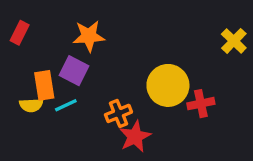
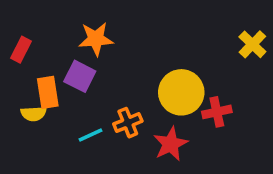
red rectangle: (20, 33) -> (21, 50), moved
cyan line: (66, 105) -> (90, 135), moved
red star: (135, 137) -> (171, 144), moved

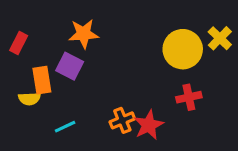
yellow circle: (181, 92) -> (183, 49), moved
orange cross: (128, 123) -> (122, 120), moved
cyan line: (90, 135) -> (65, 127), moved

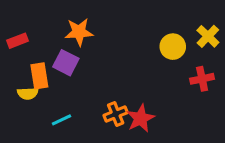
red rectangle: (19, 43) -> (17, 41), turned 42
yellow circle: (183, 49) -> (173, 47), size x0.7
red cross: (189, 97) -> (202, 79), moved

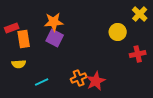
yellow cross: (208, 36) -> (140, 14), moved
purple square: (66, 63) -> (55, 38), moved
orange rectangle: (39, 76) -> (24, 39), moved

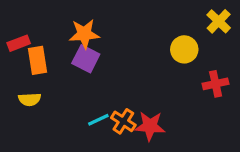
orange cross: (79, 78) -> (123, 121), turned -35
red star: (96, 81) -> (150, 126), turned 30
cyan line: (42, 82) -> (98, 120), moved

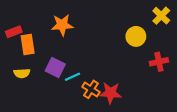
purple square: (86, 59) -> (55, 68), moved
cyan line: (98, 120) -> (73, 77), moved

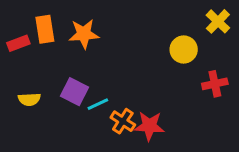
orange rectangle: (28, 44) -> (45, 29), moved

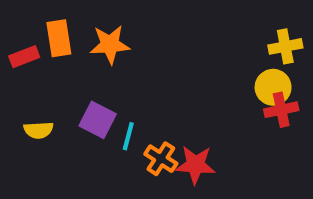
yellow cross: (218, 21) -> (285, 46), moved, turned 35
yellow circle: (184, 50) -> (273, 87), moved
cyan line: (98, 104) -> (128, 136), turned -50

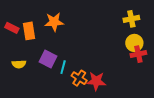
orange rectangle: (59, 38) -> (29, 31), moved
yellow cross: (285, 46) -> (131, 19), moved
red rectangle: (24, 57) -> (12, 28), turned 48

